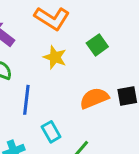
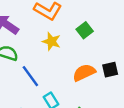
blue line: (26, 100) -> (30, 76), turned -40

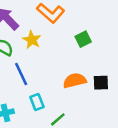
yellow star: (51, 41) -> (32, 40), moved

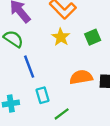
yellow star: (32, 40) -> (61, 37), moved

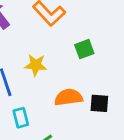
yellow star: (61, 37) -> (36, 65), moved, turned -30

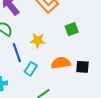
cyan rectangle: (21, 118) -> (31, 69), moved, turned 48

